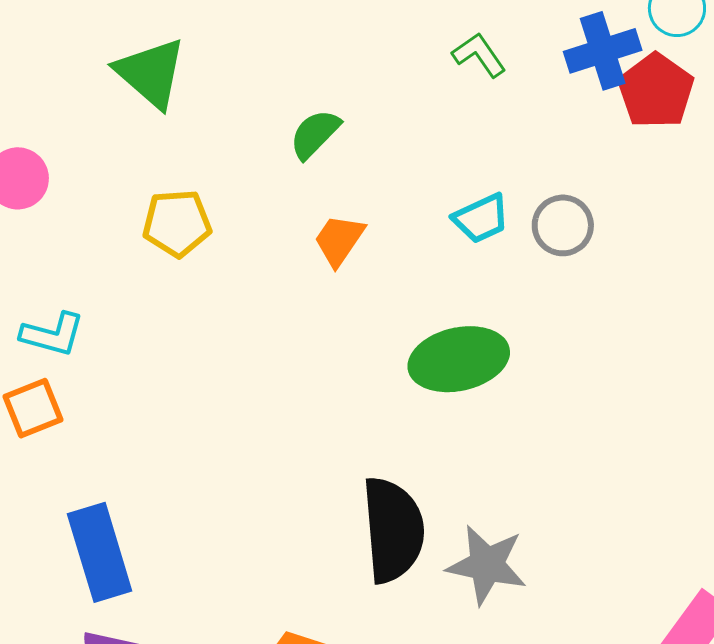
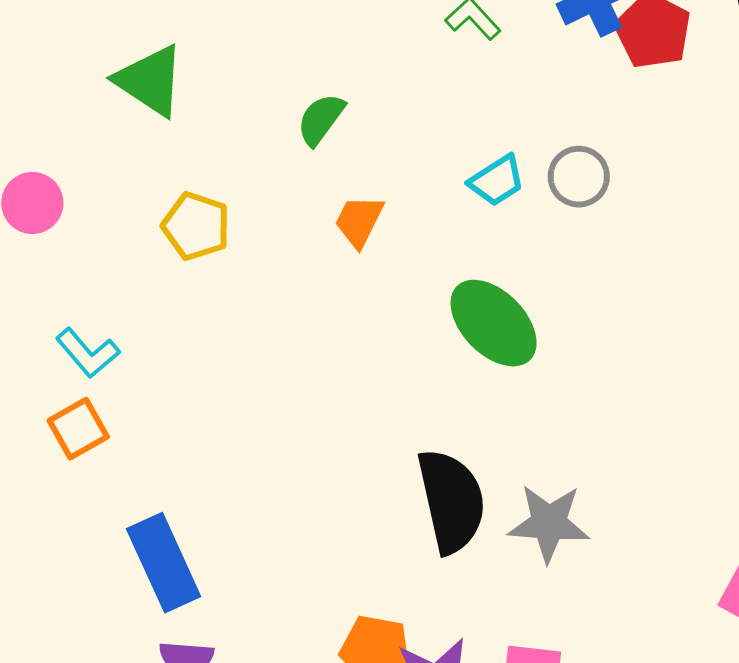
yellow pentagon: (177, 223) -> (196, 226), turned 30
cyan L-shape: (52, 334) -> (88, 353), turned 42
green ellipse: (459, 359) -> (494, 323), turned 66

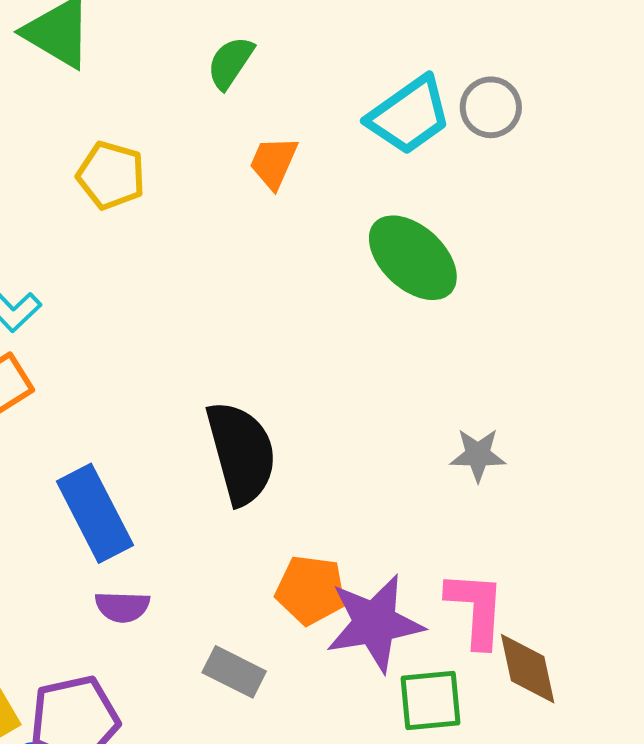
cyan trapezoid: (497, 181) -> (409, 115), size x1.5
black semicircle: (451, 501) -> (241, 453), moved
gray star: (549, 523) -> (478, 455), size x0.7

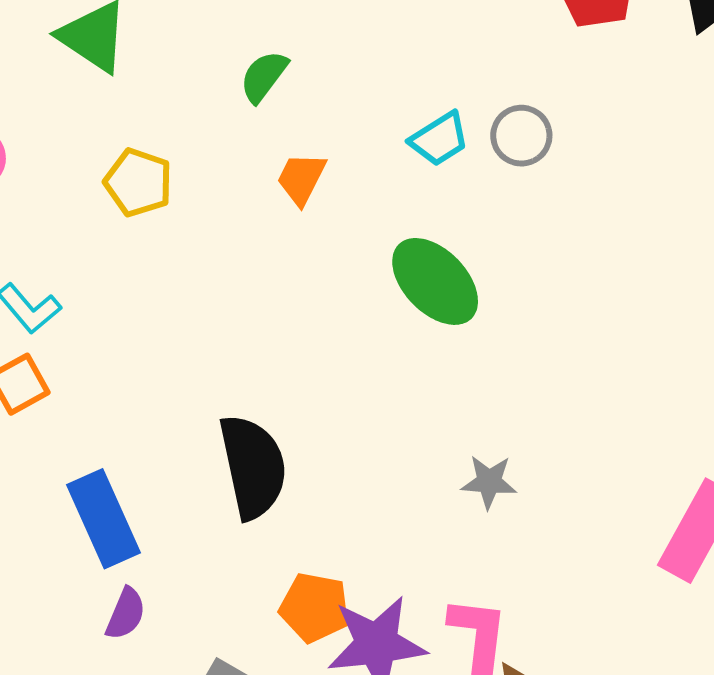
cyan trapezoid: (409, 115) -> (439, 139), size x0.7
purple semicircle: (122, 607) -> (126, 614), turned -72

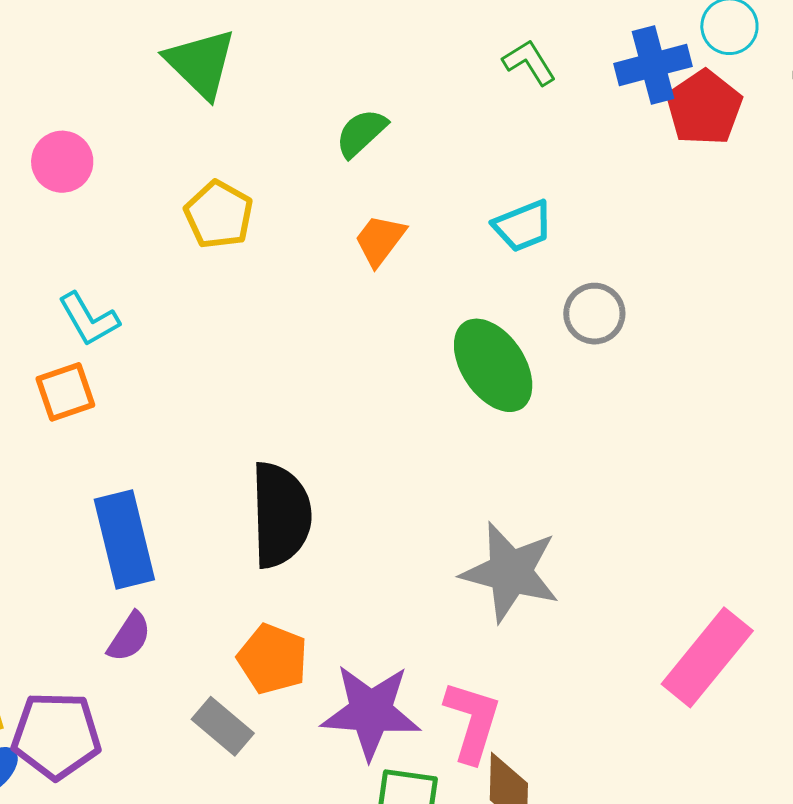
gray circle: (521, 136) -> (594, 314), moved
gray star: (489, 482) -> (510, 572), size x1.8
orange pentagon: (315, 607) -> (273, 659), moved

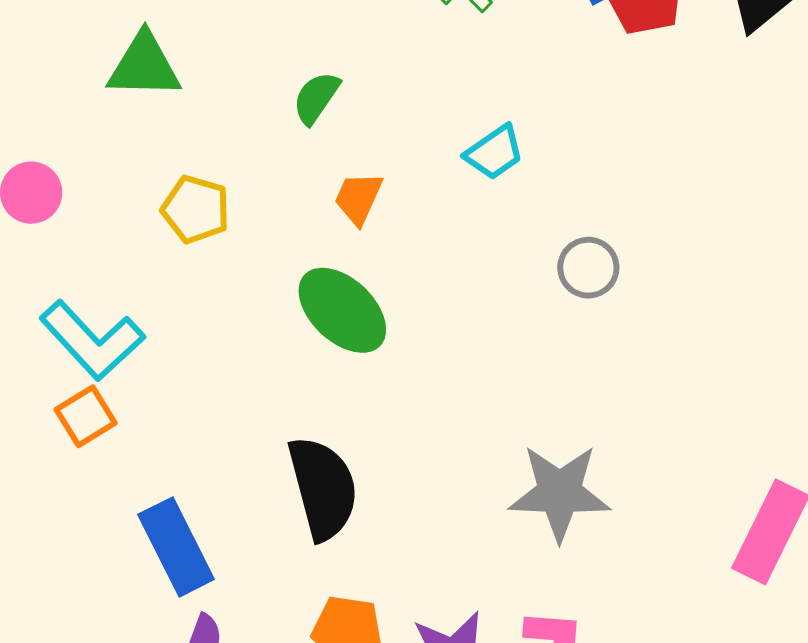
green triangle: (201, 63) -> (144, 66), turned -30
gray circle: (594, 314) -> (588, 268), moved
cyan L-shape: (89, 319) -> (92, 340), size x1.6
green ellipse: (493, 365) -> (342, 310), moved

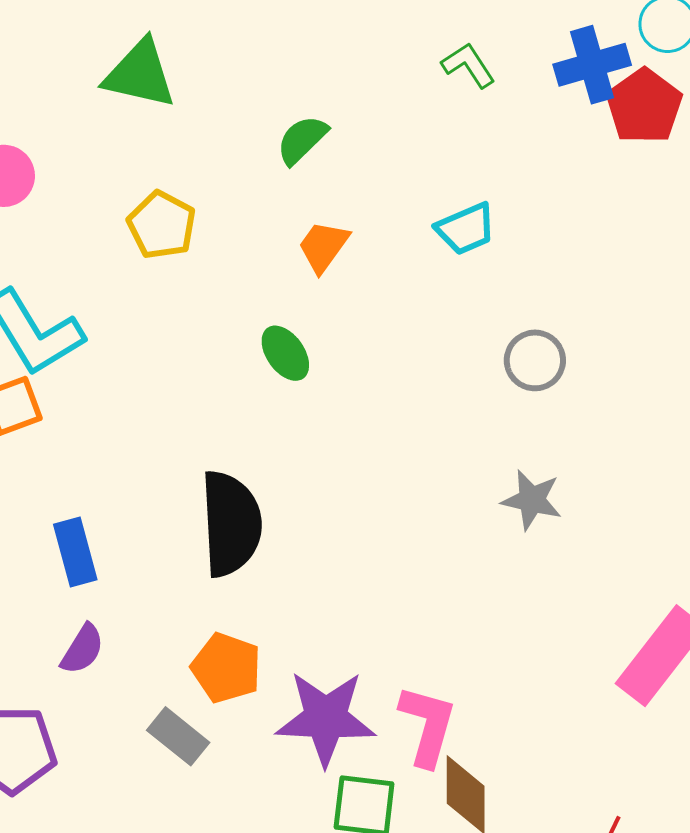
green ellipse: (342, 310) -> (285, 353), size x0.6
gray star: (560, 493) -> (532, 500), moved, size x0.6
blue rectangle: (176, 547) -> (75, 552), size x0.7

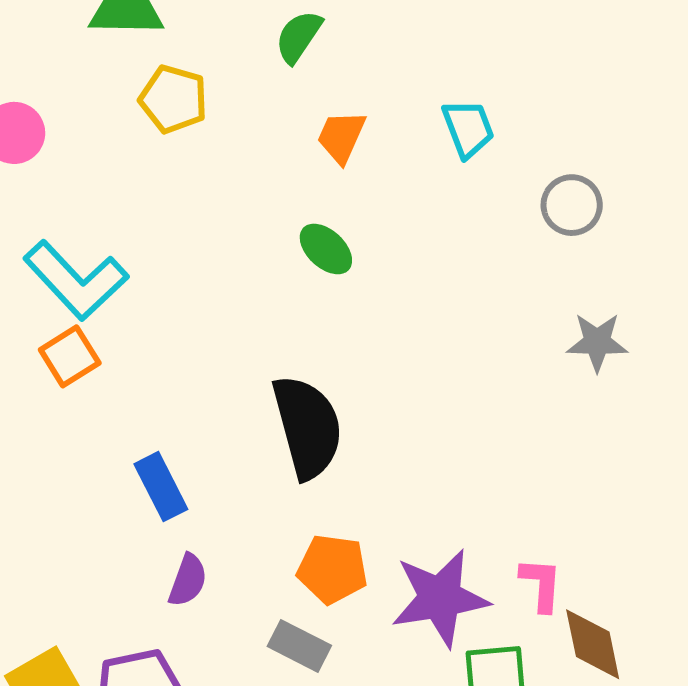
yellow pentagon: (162, 225) -> (173, 99), moved
cyan trapezoid: (466, 229) -> (468, 128), moved, turned -76
pink L-shape: (427, 725) -> (541, 584), size x0.7

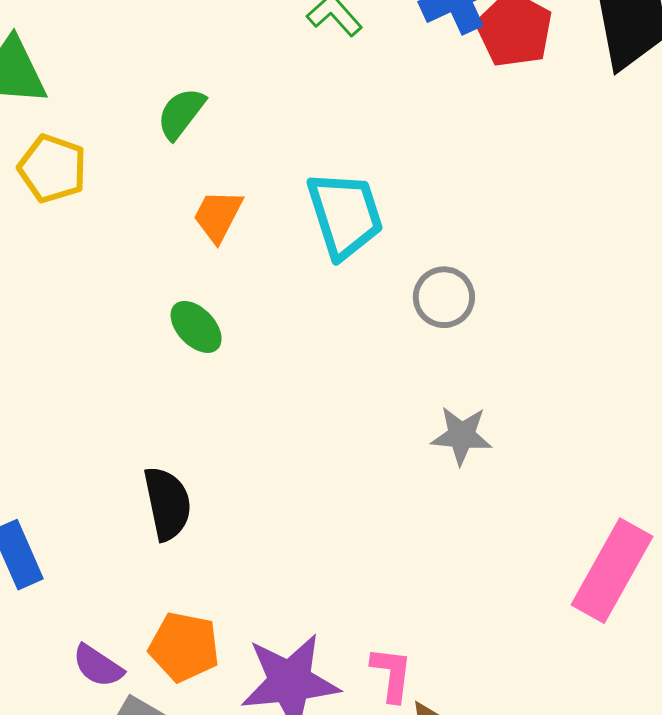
cyan trapezoid: (468, 128) -> (345, 215), size x1.5
black semicircle: (307, 427) -> (167, 503), size x0.7
purple semicircle: (188, 580) -> (98, 666), moved, turned 100

